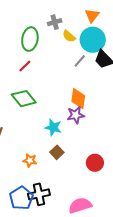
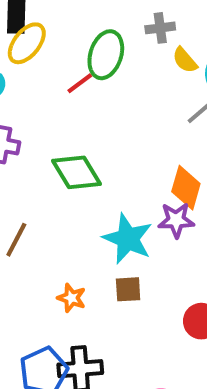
red line: (25, 66) -> (80, 83), moved
cyan star: (53, 128) -> (128, 239), size x1.4
brown square: (57, 152) -> (128, 289), turned 32

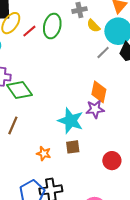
red line: (80, 83) -> (29, 31), moved
green diamond: (76, 172) -> (19, 90), moved

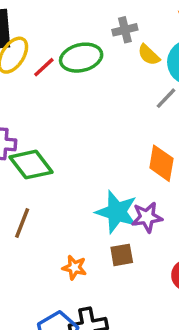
green ellipse: (52, 26) -> (81, 58), turned 65
purple star: (95, 109) -> (147, 217), moved

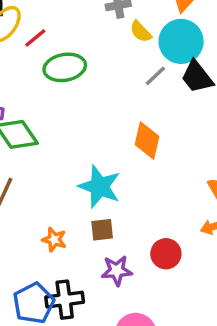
green ellipse: (81, 58) -> (65, 67), moved
purple star: (147, 217) -> (117, 271), moved

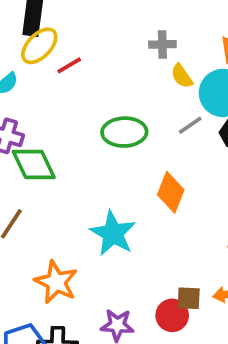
green ellipse: (65, 67) -> (124, 132), moved
brown square: (102, 230) -> (189, 298), moved
orange star: (54, 240) -> (56, 282), size x1.6

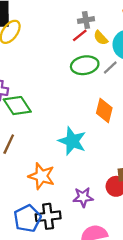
red line: (69, 65) -> (80, 35), moved
green ellipse: (124, 132) -> (85, 65), moved

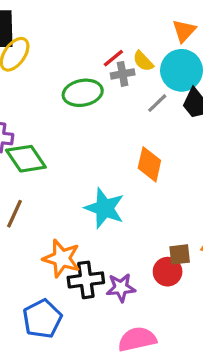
gray cross: (86, 20) -> (123, 74), moved
green ellipse: (85, 65) -> (83, 93), moved
black cross: (48, 216) -> (86, 280), moved

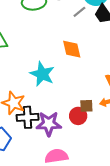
orange diamond: (149, 164) -> (72, 49), turned -30
purple star: (121, 288) -> (49, 124), size x1.4

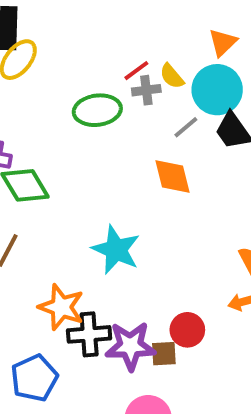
orange diamond: (72, 49) -> (173, 177), moved
brown square: (86, 106) -> (164, 354), moved

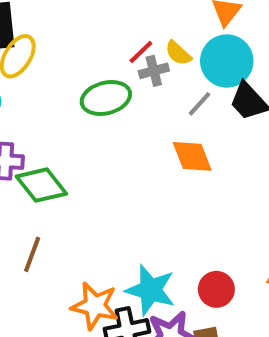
cyan star: (116, 250) -> (150, 290), moved
red circle: (187, 330) -> (216, 289), moved

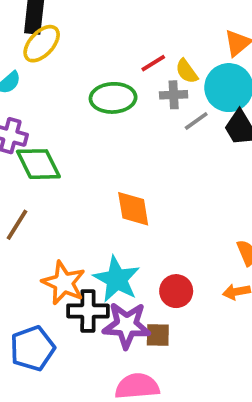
gray cross: (154, 71) -> (174, 95), moved
orange diamond: (192, 156) -> (133, 209), moved

